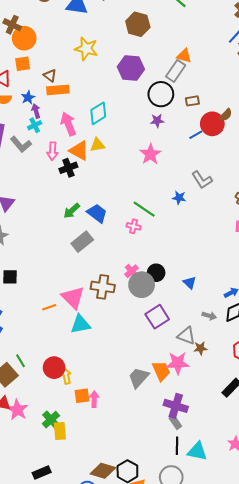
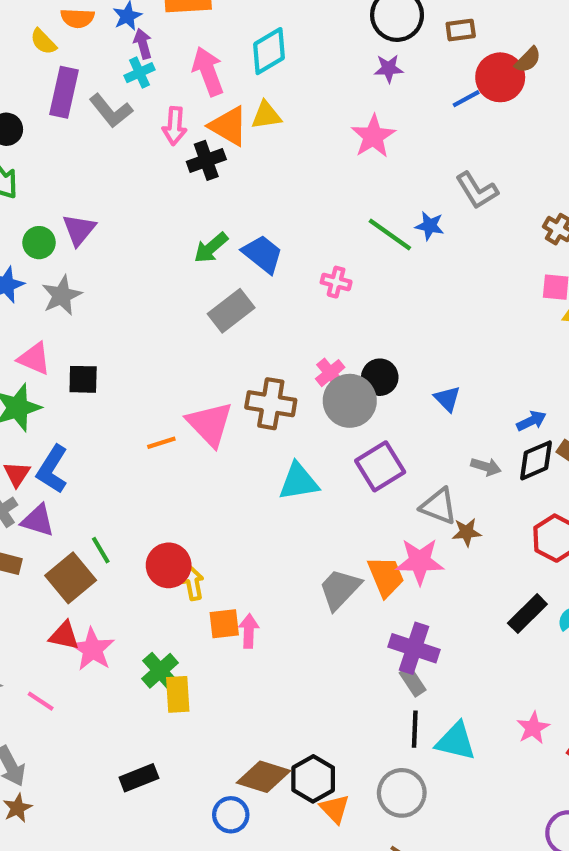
green line: (144, 209) -> (390, 234), moved
cyan triangle: (80, 324) -> (299, 482), moved

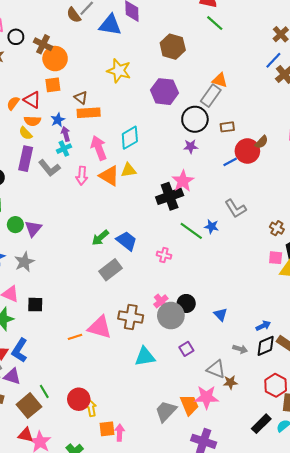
yellow semicircle: (43, 42) -> (26, 133), moved
black cross: (206, 160) -> (170, 196), moved, size x1.4
green circle: (39, 243) -> (15, 225), moved
pink triangle: (210, 424) -> (100, 327), turned -30
purple square: (380, 466) -> (186, 349), size x0.6

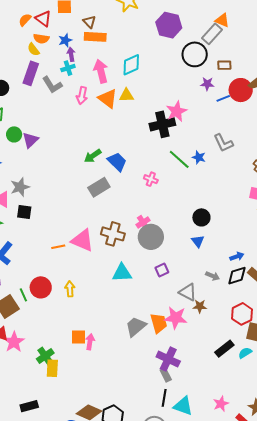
purple star: (191, 146) -> (207, 84), moved
gray star: (24, 262) -> (20, 187), moved
black circle: (186, 303) -> (201, 217), moved
red circle: (79, 399) -> (41, 287), moved
yellow arrow: (91, 408) -> (70, 289), moved

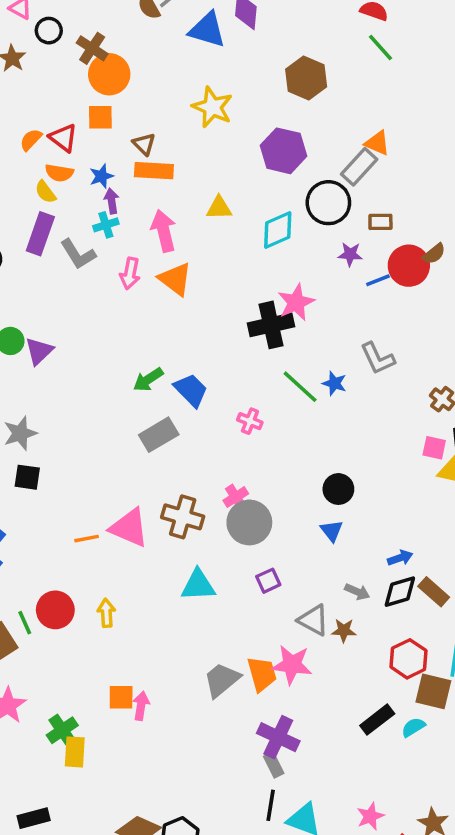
cyan diamond: (131, 65) -> (278, 230), moved
yellow triangle: (126, 95) -> (219, 208), moved
brown star: (200, 306) -> (344, 630), moved

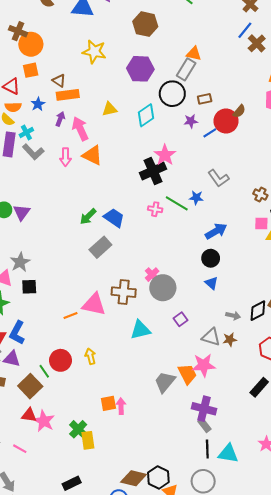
purple arrow: (112, 201) -> (60, 119), moved, turned 40
cyan cross: (106, 225) -> (26, 132), moved
pink cross: (250, 421) -> (155, 209), moved
blue arrow: (400, 558) -> (216, 231), moved, size x1.5

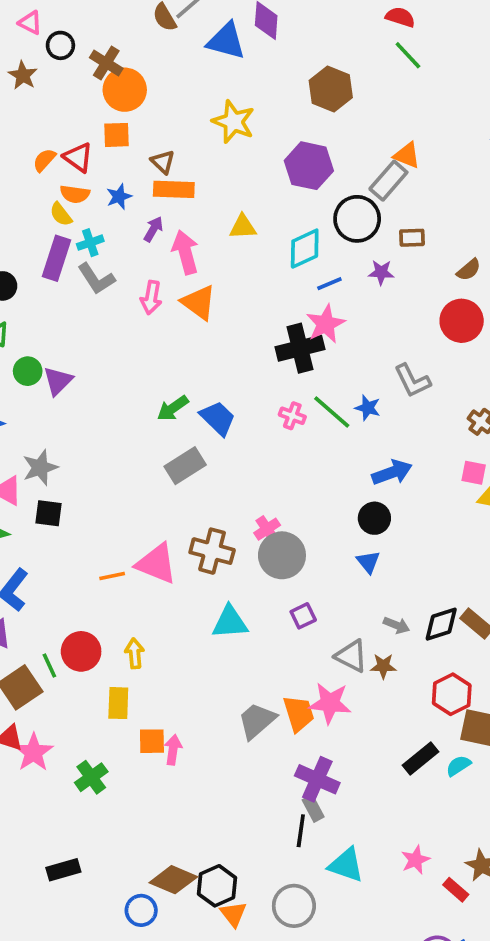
red circle: (226, 121) -> (462, 321), moved
blue line: (210, 133) -> (329, 284), moved
yellow rectangle: (88, 440) -> (118, 703), moved
black line: (207, 449) -> (301, 831), moved

